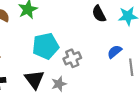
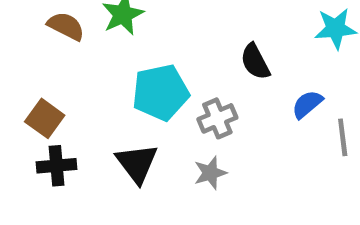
black semicircle: (99, 14) -> (255, 62), moved
gray star: (59, 84) -> (210, 173), moved

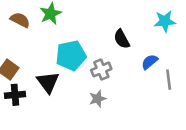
black triangle: (137, 163) -> (48, 82), moved

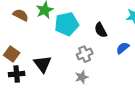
cyan pentagon: (71, 56) -> (67, 24), moved

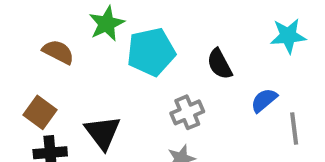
brown semicircle: (21, 15) -> (58, 52), moved

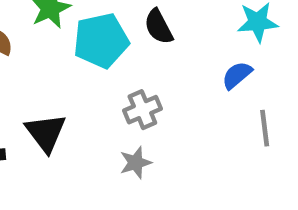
black semicircle: (220, 64) -> (159, 27), moved
blue semicircle: (264, 100) -> (237, 75), moved

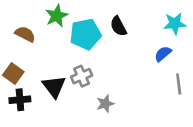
gray cross: (142, 110) -> (82, 76), moved

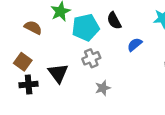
blue semicircle: (163, 54) -> (135, 45), moved
gray cross: (82, 76) -> (91, 58), moved

